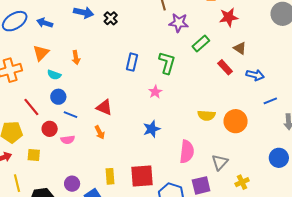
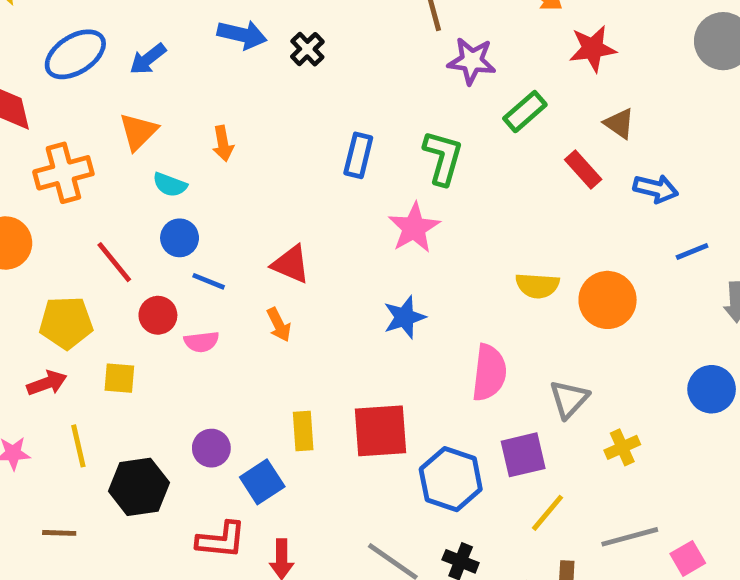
blue arrow: (45, 23) -> (148, 59), turned -56
pink star: (155, 92) -> (414, 228), size x1.5

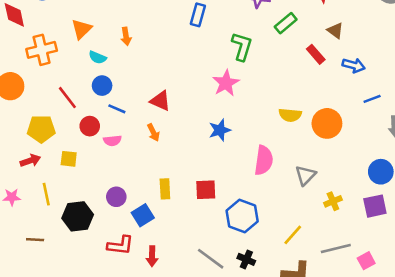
blue rectangle: (358, 155) -> (198, 15), moved
red square: (381, 431) -> (206, 190), size x0.7
purple square: (523, 455) -> (375, 206), moved

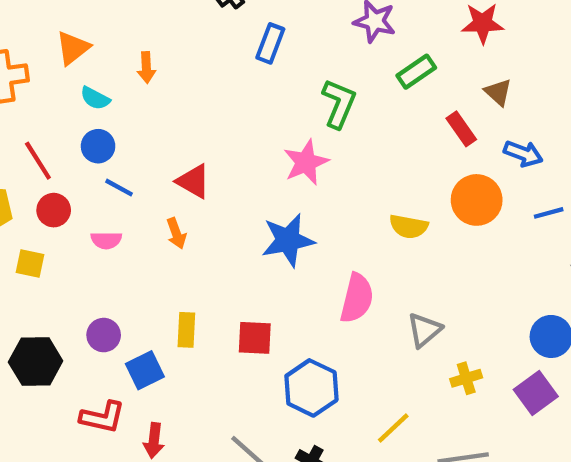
orange circle: (327, 123) -> (477, 200), moved
red circle: (90, 126) -> (54, 210), moved
blue star: (220, 130) -> (288, 240), size x1.4
purple square: (375, 206) -> (536, 393), turned -30

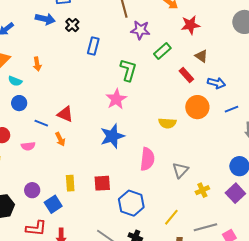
blue line: (119, 188) -> (41, 123), moved

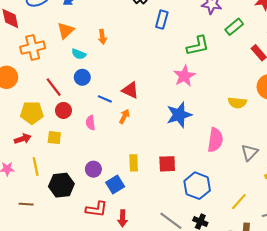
green L-shape: (128, 70) -> (198, 46), turned 60
orange arrow: (60, 139) -> (124, 116), turned -128
pink semicircle: (28, 146) -> (90, 123), turned 88

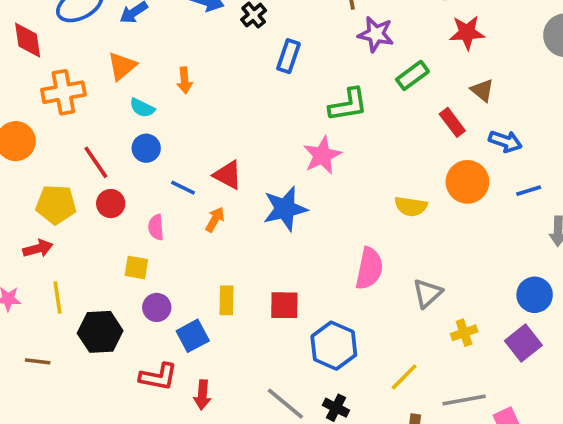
blue star: (179, 115) -> (285, 209), moved
yellow square: (54, 138) -> (136, 268), moved

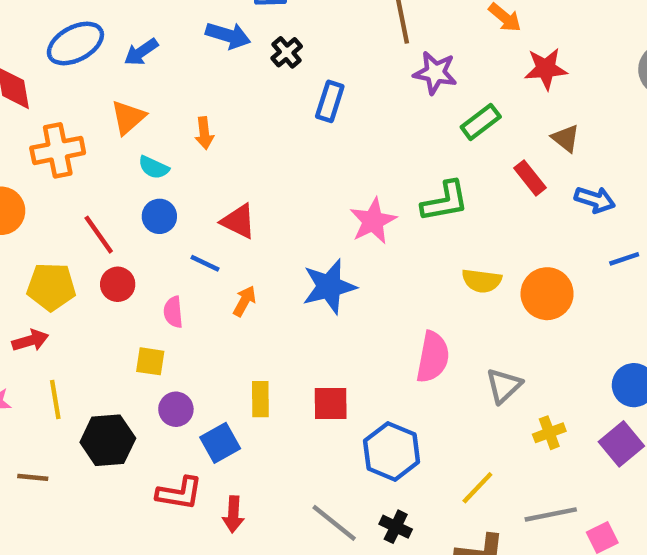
green L-shape: (348, 105) -> (445, 201), moved
red triangle: (228, 175) -> (238, 221), moved
orange circle: (467, 182) -> (547, 294), moved

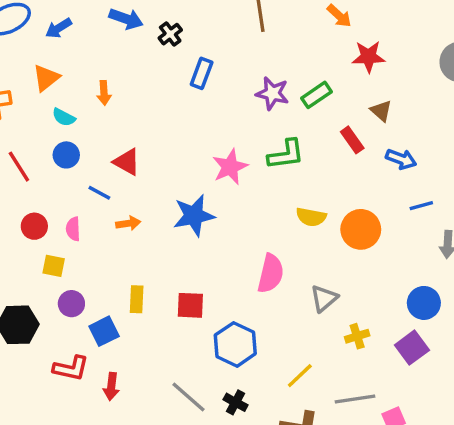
purple star: (435, 73) -> (272, 93), moved
red circle: (118, 284) -> (34, 226), moved
orange arrow: (244, 301) -> (128, 223), turned 50

